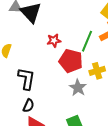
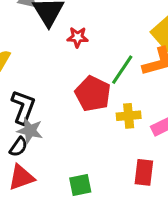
red star: (54, 41) -> (78, 37), moved
gray star: (78, 88) -> (30, 131), moved, turned -30

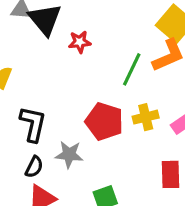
red pentagon: (93, 94) -> (104, 121), moved
gray star: (30, 131) -> (69, 155), moved

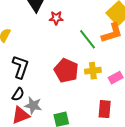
green line: (132, 69) -> (87, 39), turned -70
gray star: (69, 155) -> (33, 105), moved

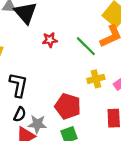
red star: (56, 18) -> (50, 40), moved
red pentagon: (66, 71) -> (68, 106), moved

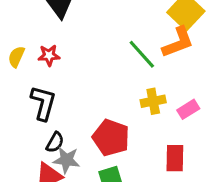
red star: (50, 40) -> (49, 55), moved
black semicircle: (20, 114) -> (55, 142), moved

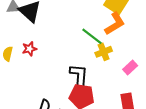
yellow cross: (153, 101) -> (104, 52), moved
black L-shape: (43, 103) -> (79, 75), moved

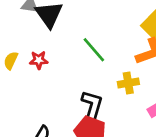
green line: (92, 36) -> (94, 50), moved

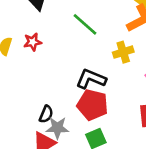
black L-shape: (92, 105) -> (91, 79), turned -76

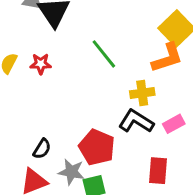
black L-shape: (91, 79) -> (136, 121), moved
gray star: (57, 128) -> (71, 172), moved

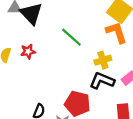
orange L-shape: (167, 58) -> (116, 32), turned -80

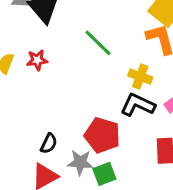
yellow cross: (103, 60) -> (140, 77), turned 35

